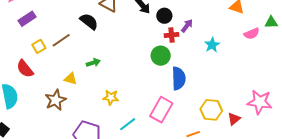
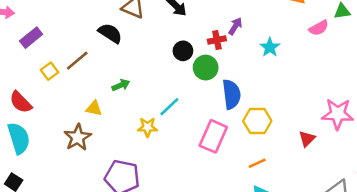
black circle: (164, 16) -> (183, 51), moved
red semicircle: (25, 69) -> (21, 102), moved
yellow hexagon: (211, 110) -> (257, 121), moved
cyan line: (128, 124) -> (169, 107), moved

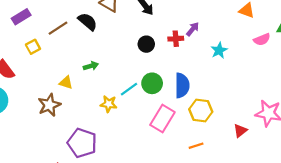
brown line: (77, 61) -> (58, 28), moved
green circle: (206, 68) -> (152, 83), moved

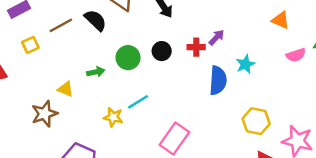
green circle: (152, 83) -> (128, 58), moved
blue semicircle: (182, 85) -> (218, 80), moved
yellow hexagon: (201, 110) -> (256, 121), moved

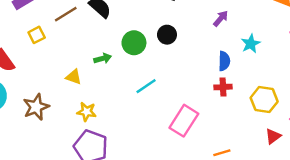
red cross: (196, 47) -> (223, 87), moved
blue semicircle: (218, 80) -> (224, 61), size x0.7
brown star: (44, 114) -> (36, 107), moved
yellow star: (113, 117) -> (87, 112), moved

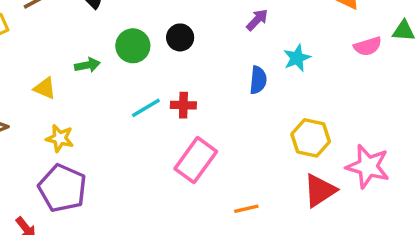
red cross: (223, 87) -> (183, 105), moved
red triangle: (273, 136) -> (320, 191), size x1.5

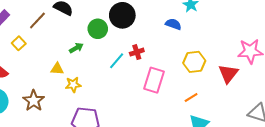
black circle: (180, 37) -> (122, 15), size x1.6
blue semicircle: (258, 80) -> (173, 24), turned -56
yellow star: (60, 138) -> (73, 85), moved
yellow hexagon: (311, 138) -> (194, 62), moved

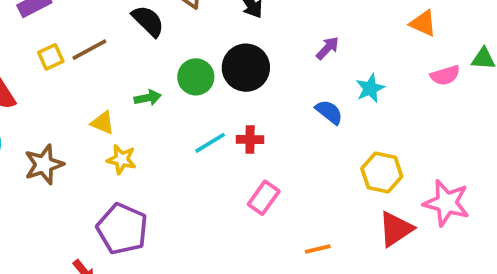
brown line: (37, 21) -> (89, 50), moved
yellow hexagon: (194, 62) -> (382, 173), moved
pink rectangle: (154, 80) -> (264, 198), size x0.7

